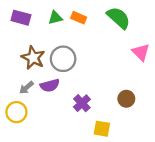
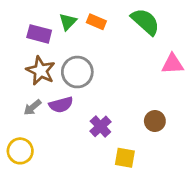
purple rectangle: (21, 18) -> (39, 34), moved
green triangle: (55, 18) -> (68, 22), turned -32
pink triangle: (141, 52) -> (173, 64), turned -48
yellow circle: (16, 112) -> (20, 151), moved

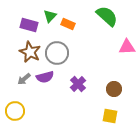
orange rectangle: (96, 22) -> (68, 24), moved
purple cross: (100, 126) -> (78, 84), moved
yellow square: (125, 158) -> (110, 116), moved

